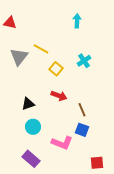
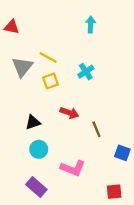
cyan cross: (84, 61) -> (86, 72), moved
yellow square: (56, 69) -> (51, 81), moved, turned 32
blue square: (82, 130) -> (122, 153), moved

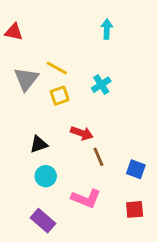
brown line: (96, 129) -> (98, 157), moved
blue square: (122, 153) -> (136, 169), moved
red square: (114, 192) -> (135, 209), moved

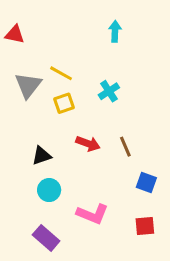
brown line: (98, 157) -> (125, 147), moved

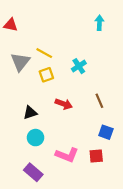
cyan arrow: (115, 31) -> (99, 23), moved
brown line: (125, 147) -> (99, 101), moved
red square: (145, 226) -> (96, 156), moved

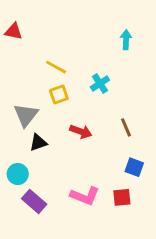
cyan arrow: (99, 23) -> (126, 40), moved
gray triangle: (20, 62) -> (26, 115), moved
cyan circle: (36, 138) -> (18, 174), moved
purple rectangle: (33, 172) -> (34, 201), moved

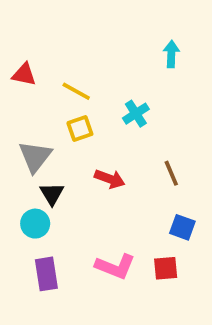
red triangle: (14, 31) -> (24, 74), moved
black triangle: (38, 142) -> (52, 194), turned -42
cyan circle: (18, 174) -> (35, 224), moved
purple rectangle: (34, 201) -> (46, 274), turned 40

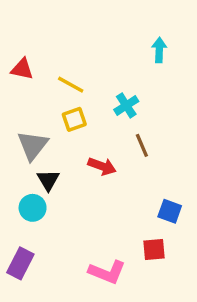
brown line: (171, 173) -> (142, 145), moved
pink L-shape: (115, 266) -> (107, 272), moved
purple rectangle: (46, 274) -> (20, 263), moved, turned 36

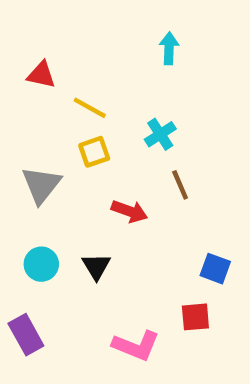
cyan arrow: (159, 50) -> (169, 48), moved
red triangle: (22, 69) -> (41, 75), moved
black triangle: (48, 180) -> (96, 266), moved
purple rectangle: (20, 263) -> (26, 335), turned -56

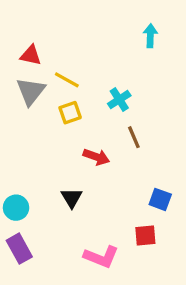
cyan arrow: (169, 48) -> (150, 36), moved
gray triangle: (41, 185) -> (31, 91), moved
cyan circle: (41, 264) -> (16, 208), moved

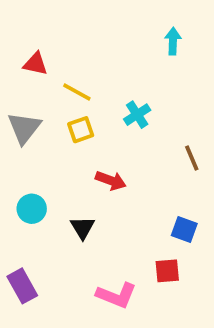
gray triangle: (31, 91) -> (24, 128), moved
brown line: (134, 137) -> (192, 158), moved
cyan circle: (16, 208) -> (32, 209), moved

